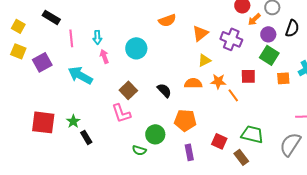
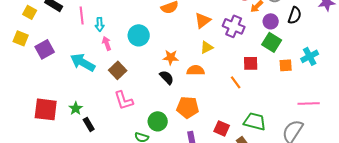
yellow square: (18, 26) -> (30, 12), moved
pink line: (71, 38) -> (82, 15), moved
orange star: (218, 81) -> (171, 57), moved
brown square: (128, 90) -> (118, 70), moved

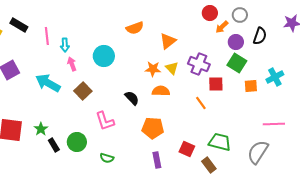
purple cross: (234, 26) -> (199, 64), moved
yellow triangle: (207, 47) -> (172, 68), turned -48
orange star: (171, 57) -> (153, 69), moved
pink L-shape: (124, 100) -> (105, 121), moved
green circle: (158, 121) -> (77, 142), moved

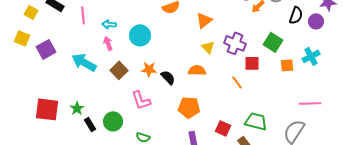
purple circle: (236, 42) -> (316, 21), moved
cyan arrow: (65, 45) -> (109, 24), moved, turned 96
orange star: (153, 69) -> (149, 69), moved

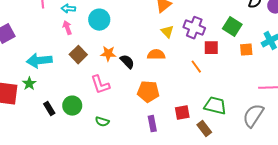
cyan arrow: (84, 62) -> (39, 61), moved, turned -35
green star: (77, 108) -> (29, 84), moved
red square: (223, 128) -> (182, 113), turned -35

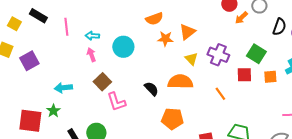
red square: (211, 48) -> (244, 75), moved
orange star: (108, 54) -> (165, 39), moved
orange semicircle: (156, 55) -> (180, 82), size x1.4
cyan arrow: (39, 61) -> (63, 88), size x0.7
pink L-shape: (100, 85) -> (116, 102), moved

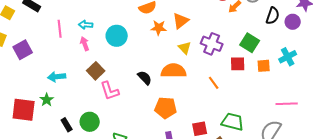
pink line: (66, 27) -> (60, 29), moved

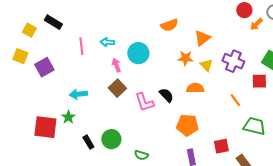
orange star: (159, 28) -> (185, 58), moved
pink arrow: (85, 44) -> (116, 65), moved
orange semicircle: (174, 71) -> (195, 88), size x0.7
pink L-shape: (110, 91) -> (144, 102), moved
green trapezoid: (233, 122) -> (254, 126), moved

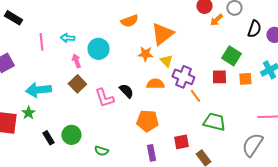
orange triangle: (202, 38) -> (162, 34), size x1.4
purple cross: (233, 61) -> (183, 77), moved
cyan arrow: (78, 94) -> (38, 90), size x1.4

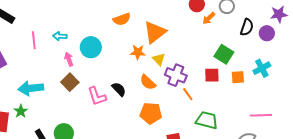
orange semicircle: (155, 84) -> (148, 82), turned -138
orange pentagon: (147, 121) -> (151, 113), moved

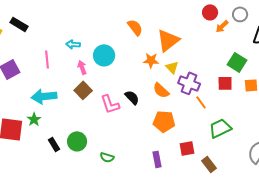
orange semicircle: (122, 19) -> (135, 27), turned -108
pink line: (34, 40) -> (47, 59), moved
green trapezoid: (207, 120) -> (220, 128), turned -40

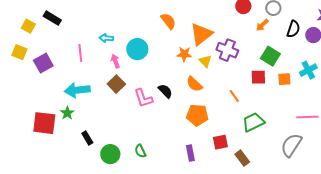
orange arrow: (222, 26) -> (262, 25), moved
purple cross: (189, 83) -> (227, 50), moved
green circle: (77, 141) -> (110, 154), moved
green semicircle: (107, 157) -> (140, 151), turned 48

